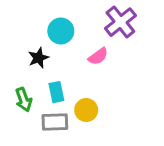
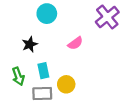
purple cross: (120, 22) -> (107, 17), moved
cyan circle: (61, 31) -> (47, 14), moved

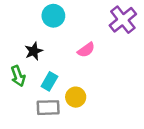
cyan rectangle: (43, 71) -> (49, 81), turned 42
green arrow: (18, 76) -> (18, 76), moved

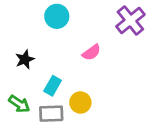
black star: (34, 51) -> (25, 59), moved
green arrow: (18, 76) -> (19, 104), moved, turned -36

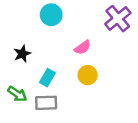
yellow circle: (80, 103) -> (88, 75), moved

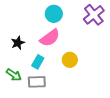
cyan circle: (51, 15) -> (54, 14), moved
pink semicircle: (83, 47) -> (50, 38), moved, size x1.5

